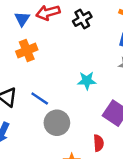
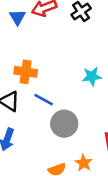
orange cross: (27, 51) -> (26, 72), moved, turned 36

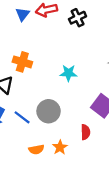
cyan star: (92, 76) -> (68, 73), moved
blue line: (44, 100) -> (22, 117), moved

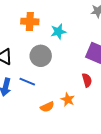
orange cross: (22, 62) -> (30, 21), moved
gray circle: (49, 111) -> (41, 56), moved

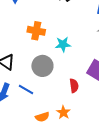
red semicircle: (87, 80) -> (74, 86), moved

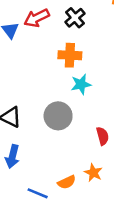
orange cross: (36, 31) -> (70, 55), moved
blue line: (26, 90) -> (38, 193), moved

